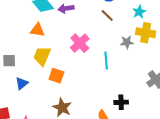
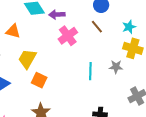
orange triangle: (38, 30) -> (13, 31), moved
gray star: (127, 42) -> (116, 67), moved
pink cross: (80, 43) -> (68, 36), moved

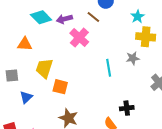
brown line: (97, 27) -> (93, 17), moved

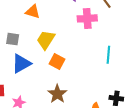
pink cross: (79, 38) -> (87, 18), turned 30
blue triangle: (26, 97) -> (21, 64), size x1.5

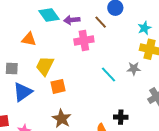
cyan line: (108, 55) -> (108, 75), turned -42
orange square: (57, 62) -> (58, 86), turned -35

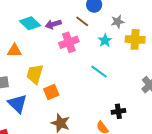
cyan star: (144, 28) -> (105, 40), moved
gray star: (134, 69) -> (118, 22), moved
blue triangle: (23, 92) -> (18, 104), turned -30

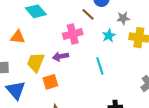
purple arrow: (53, 24) -> (61, 56), moved
cyan line: (99, 72) -> (100, 66), turned 30

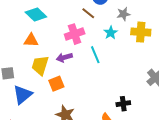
orange triangle: (18, 37) -> (31, 40), moved
cyan line: (100, 66) -> (95, 55), moved
blue triangle: (16, 90) -> (22, 95), turned 35

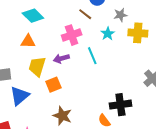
black cross: (123, 104) -> (120, 105), size x1.5

